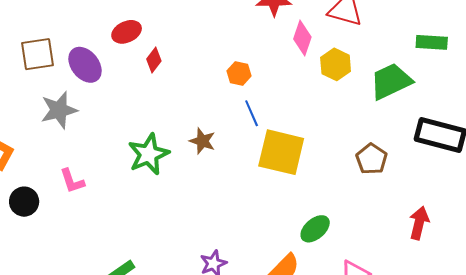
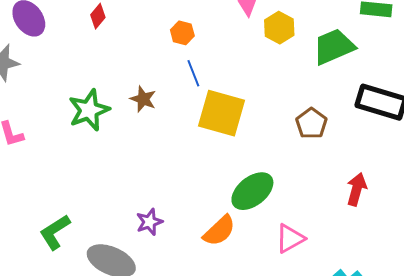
green ellipse: (315, 229) -> (252, 191), size x1.4

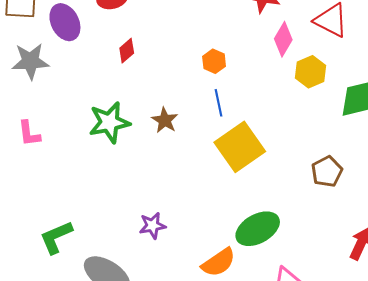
red diamond: (98, 16) -> (127, 51), moved
yellow square: (221, 113) -> (240, 147), turned 30
purple star: (149, 222) -> (153, 226), moved

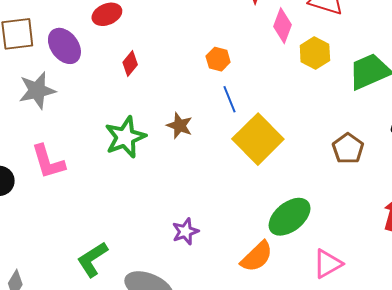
pink L-shape: (29, 133) -> (48, 162), size x1.4

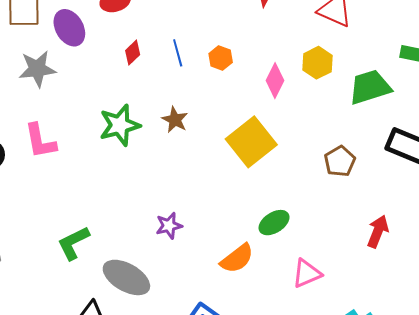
pink diamond: (283, 26) -> (275, 81), moved
blue line: (229, 99) -> (178, 53), moved
green ellipse: (290, 217) -> (274, 223), size x0.7

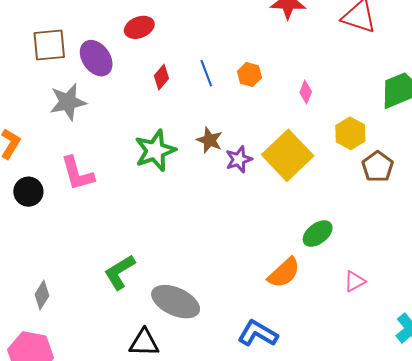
yellow hexagon: (318, 63) -> (350, 133), moved
pink diamond: (275, 81) -> (306, 92), size x0.7
purple star: (169, 226) -> (239, 159), moved
pink triangle: (307, 273) -> (355, 281), size x0.7

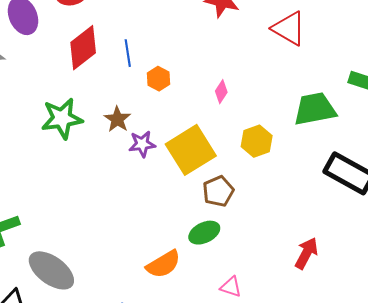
orange hexagon: (249, 75) -> (159, 79), moved
red diamond: (161, 77) -> (83, 48), size x1.8
brown pentagon: (378, 167) -> (218, 191), moved
pink triangle: (355, 281) -> (231, 287), turned 35

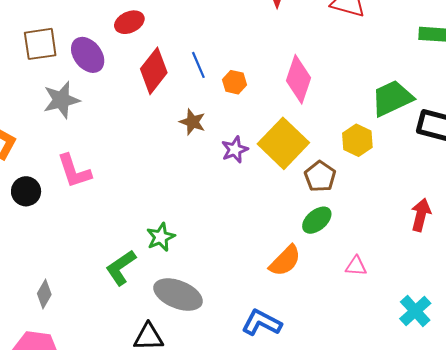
pink diamond: (221, 92) -> (299, 79), size x2.0
green trapezoid: (315, 109) -> (392, 98), moved
green star: (62, 118) -> (161, 237), moved, size x0.7
brown star: (117, 119) -> (192, 122), moved
yellow hexagon: (257, 141) -> (357, 140), moved

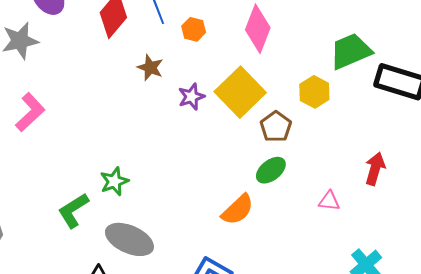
pink L-shape: (74, 171) -> (30, 112), turned -117
pink triangle: (356, 266) -> (329, 201), moved

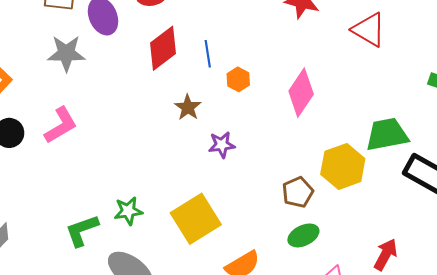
yellow square: (240, 92) -> (196, 219), moved
yellow hexagon: (314, 92) -> (343, 166), size x1.4
green ellipse: (271, 170) -> (303, 235), moved

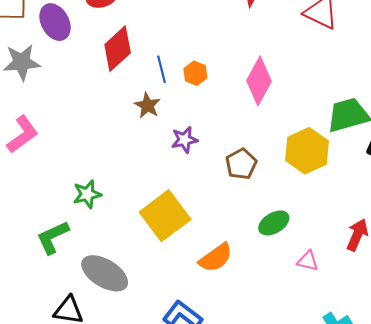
blue line: (208, 54) -> (161, 69), moved
brown pentagon: (298, 192) -> (241, 164), moved
green star: (128, 211) -> (87, 194), moved

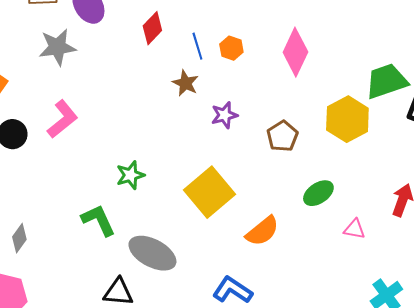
red diamond: (118, 49) -> (152, 28), size x0.7
green L-shape: (53, 237) -> (98, 220), turned 93

